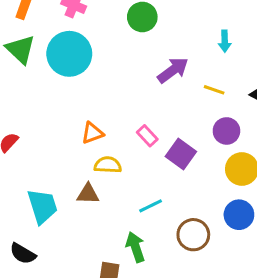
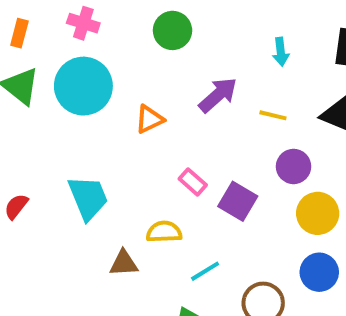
orange triangle: (92, 133) -> (149, 119), moved
yellow semicircle: (108, 165) -> (164, 232), moved
cyan trapezoid: (42, 206) -> (88, 198), moved

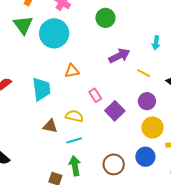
orange triangle: (149, 119) -> (72, 71), moved
cyan line: (205, 271) -> (74, 140), moved

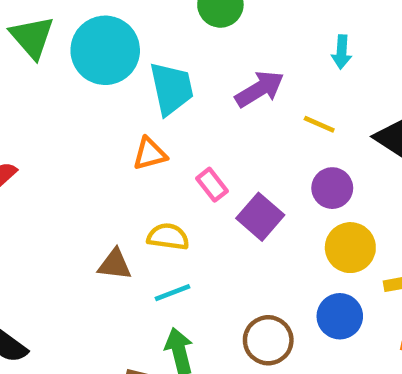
orange triangle: (72, 71) -> (150, 154), moved
cyan trapezoid: (41, 89) -> (171, 88), moved

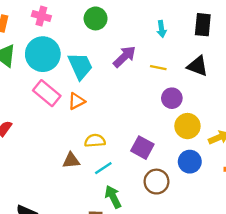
pink rectangle: (212, 185) -> (47, 93), moved, size x1.6
purple square: (260, 217) -> (142, 148), moved

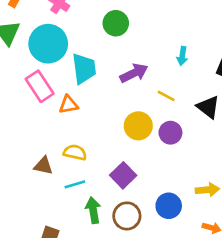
yellow circle: (187, 126) -> (138, 126), moved
green arrow: (113, 197) -> (93, 210), moved

